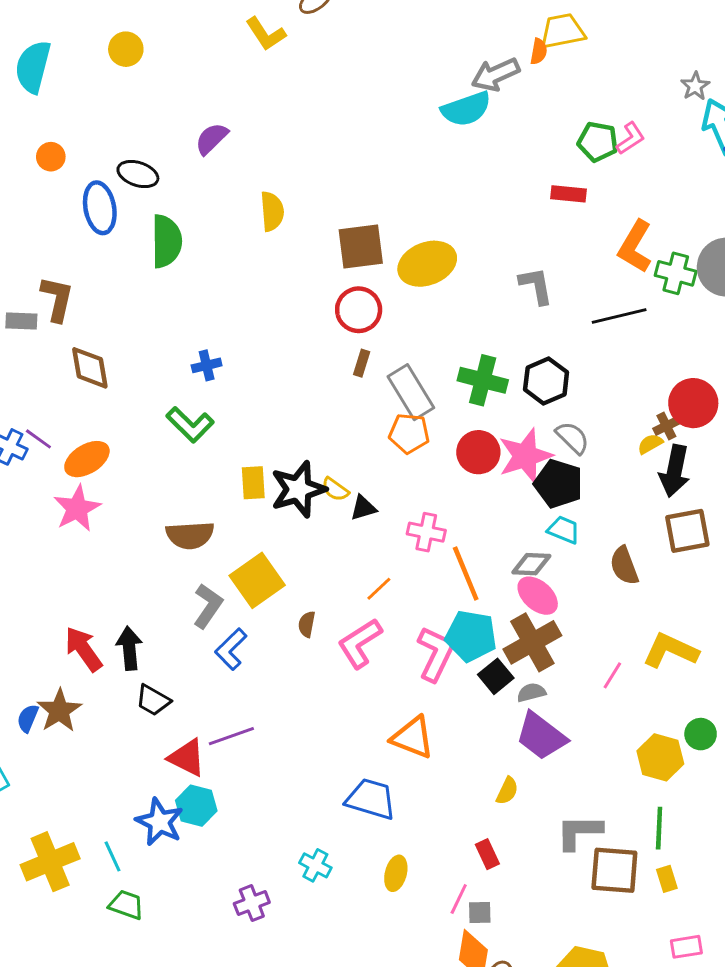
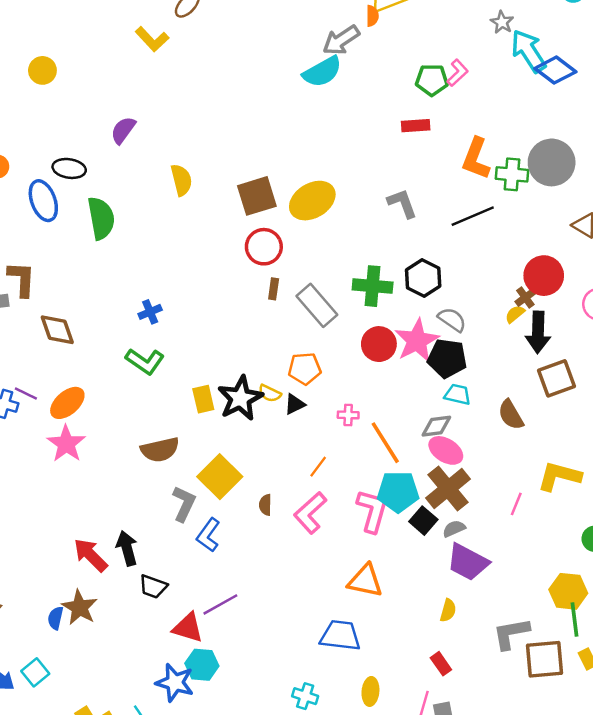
orange pentagon: (409, 433) -> (305, 369), moved
pink cross: (426, 532) -> (348, 415), size x0.7
yellow hexagon: (660, 757) -> (568, 591), moved

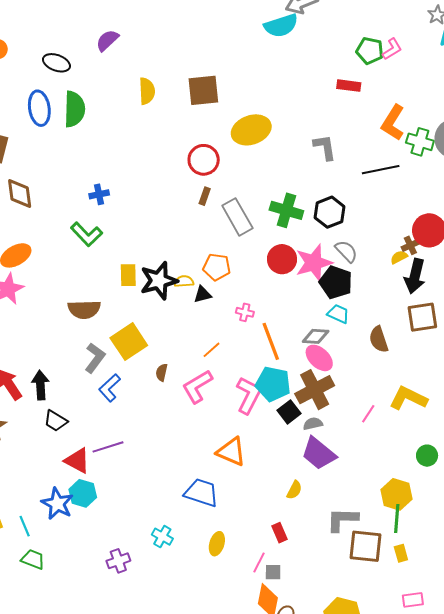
brown square: (257, 196) -> (203, 90), moved
blue ellipse: (43, 201) -> (39, 108), moved
yellow semicircle: (270, 393) -> (184, 281), turned 138

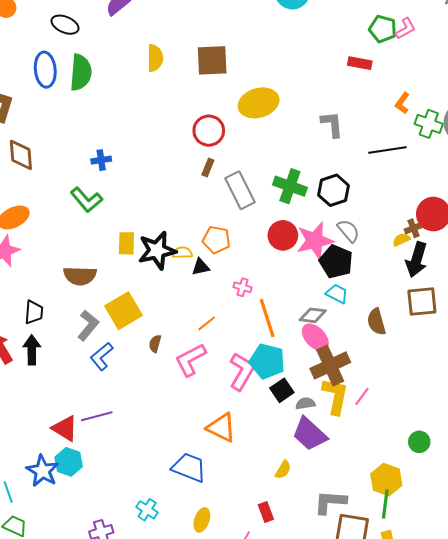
orange L-shape: (393, 123) -> (402, 103), size x0.6
brown cross: (315, 390) -> (330, 365), moved
yellow L-shape: (408, 398) -> (335, 396), moved, turned 72
black trapezoid: (56, 421) -> (34, 312), moved, turned -120

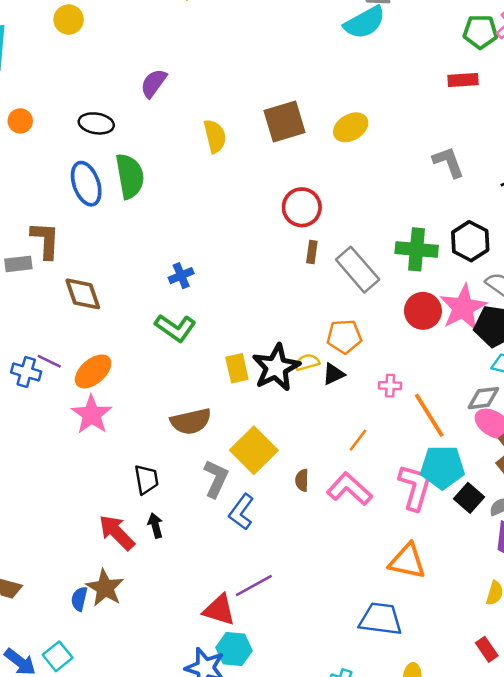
yellow ellipse: (259, 103) -> (351, 127), moved, size x0.7
black arrow: (32, 350) -> (155, 525), size x0.7
pink L-shape: (190, 360) -> (349, 489), turned 84

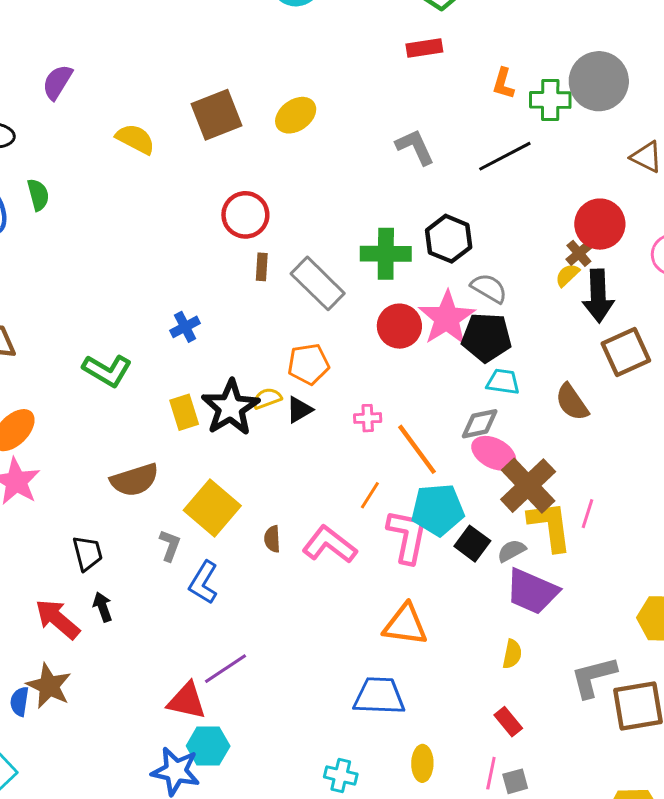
yellow semicircle: (215, 136) -> (135, 139), turned -44
green semicircle: (130, 176) -> (38, 195), size x0.6
blue cross: (181, 276) -> (185, 327), moved
orange line: (358, 440) -> (370, 495), moved
gray L-shape: (216, 479) -> (170, 545), size x0.7

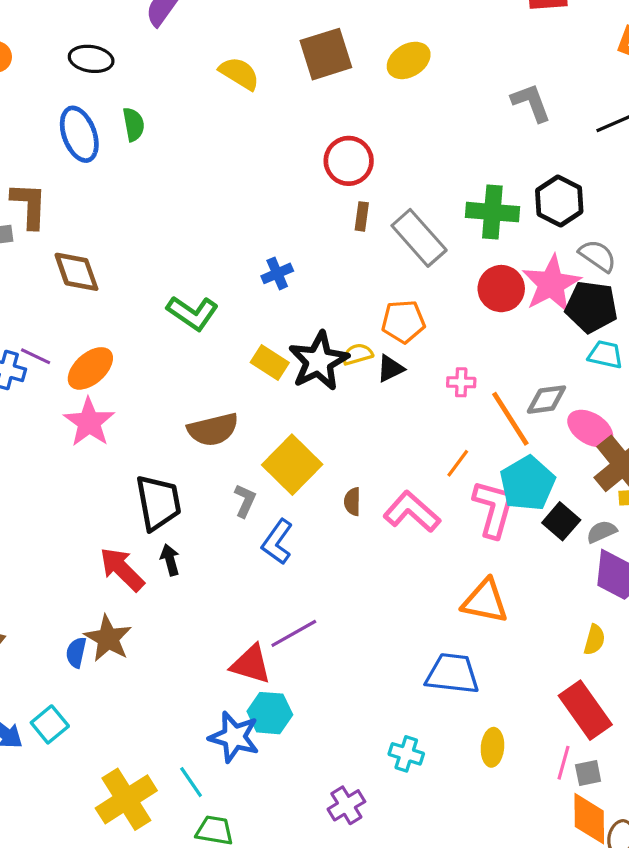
yellow rectangle: (184, 412) -> (270, 363), turned -44
gray diamond: (480, 424) -> (546, 400), moved
cyan pentagon: (438, 510) -> (528, 483), turned -30
black trapezoid: (88, 553) -> (158, 503), size x1.5
red rectangle: (508, 722) -> (585, 710), size x1.8

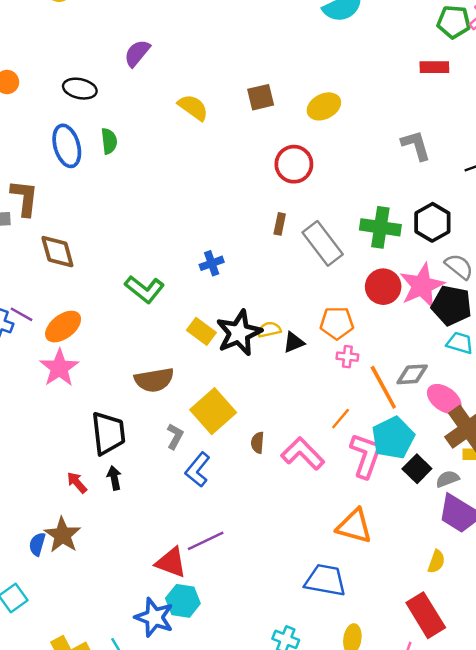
brown square: (326, 54) -> (261, 97), size x0.7
red circle: (349, 161) -> (294, 164), moved
orange pentagon: (403, 321) -> (337, 323), moved
red arrow: (122, 569) -> (77, 483), size x0.6

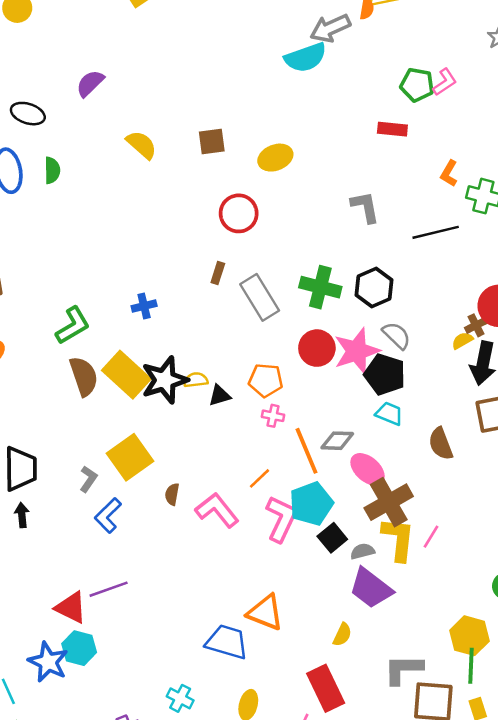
green L-shape: (144, 289) -> (73, 325), turned -75
yellow rectangle: (201, 331) -> (126, 375), size x1.6
brown semicircle: (154, 380) -> (84, 376), moved, turned -105
orange triangle: (354, 526) -> (265, 612), moved

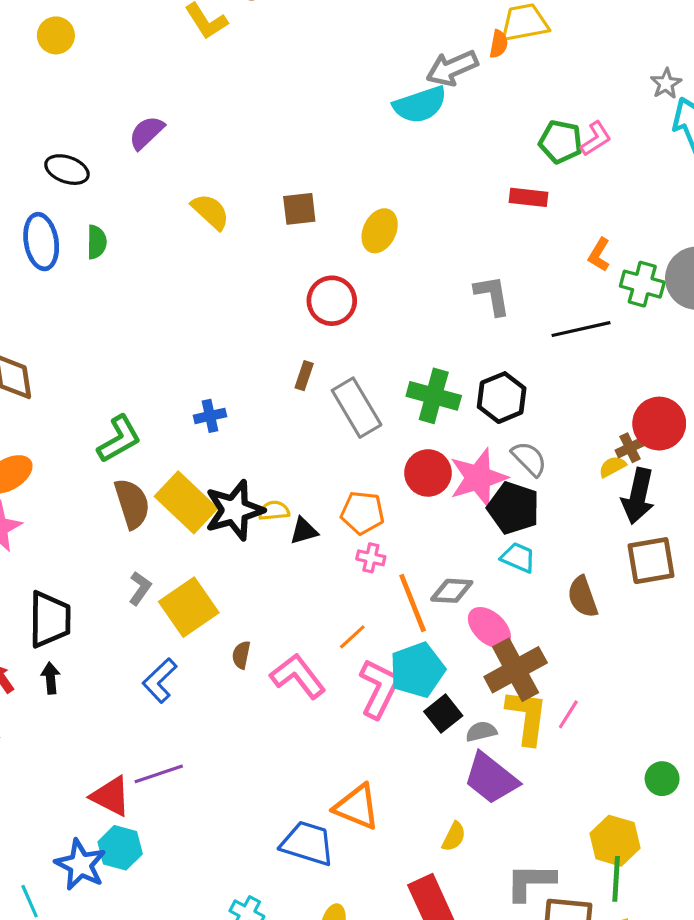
yellow ellipse: (275, 158) -> (380, 231), turned -44
gray L-shape: (88, 479) -> (140, 588), moved

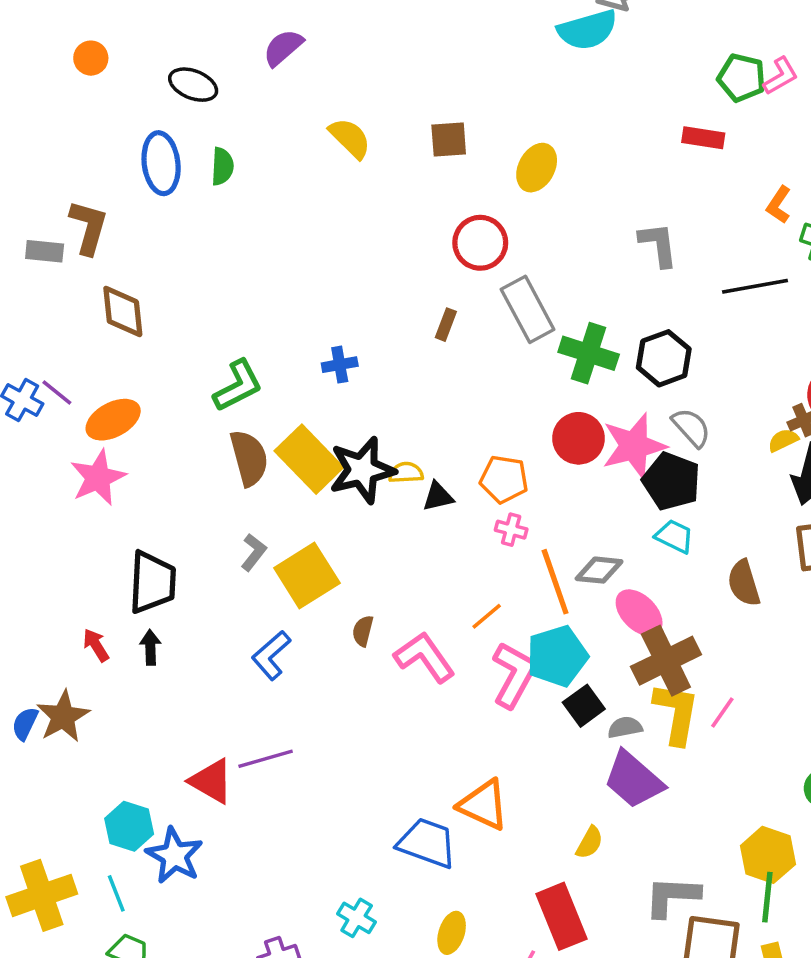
gray rectangle: (357, 408) -> (528, 309), moved
cyan hexagon: (120, 848) -> (129, 826), moved

